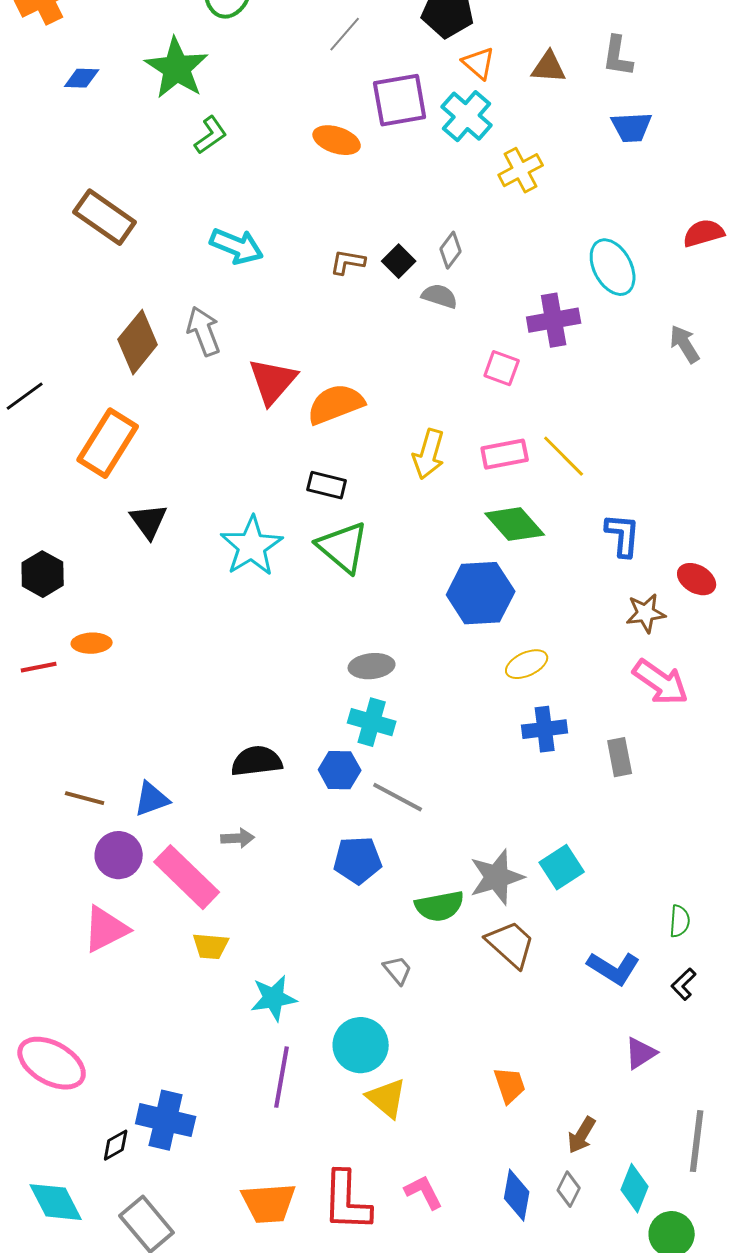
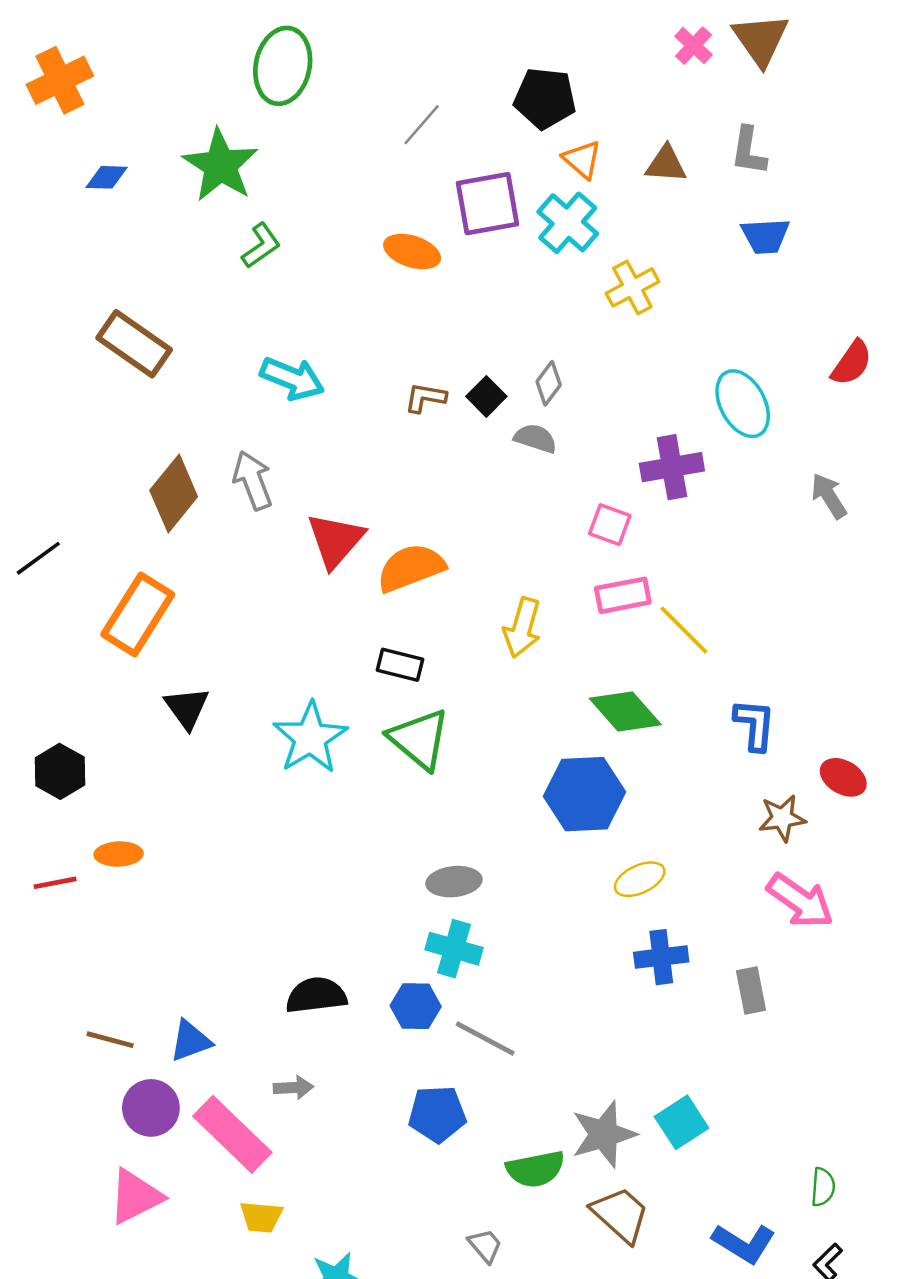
red semicircle: (704, 233) -> (852, 363), turned 141
pink rectangle: (505, 454) -> (623, 595), moved

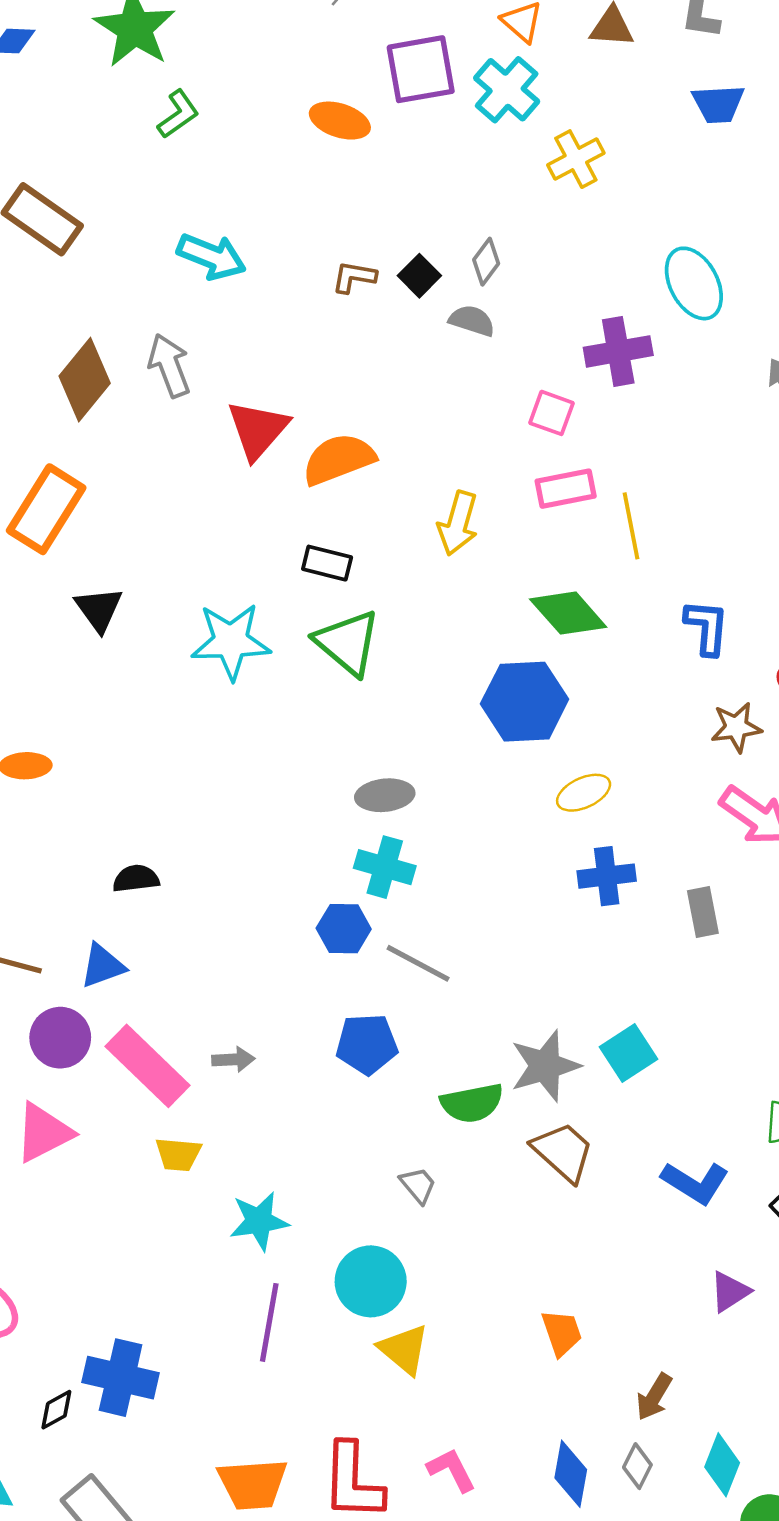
yellow line: (684, 630) -> (631, 526), turned 34
cyan star: (310, 738) -> (231, 641), turned 30
black semicircle: (316, 995) -> (136, 879), moved, size x0.7
gray arrow: (293, 1088) -> (233, 1059), moved

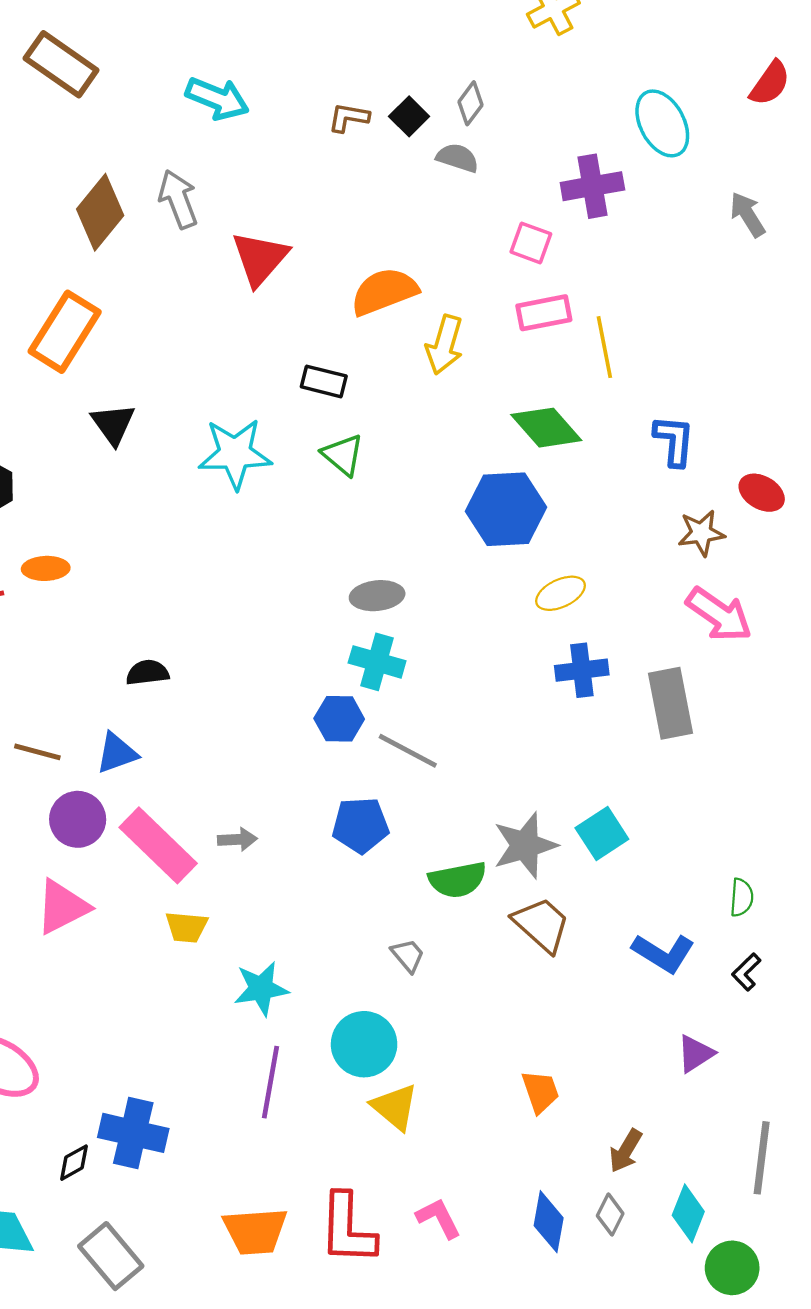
orange semicircle: (339, 459) -> (384, 291), moved
green triangle: (348, 643) -> (343, 455), size x0.7
gray rectangle: (703, 912) -> (671, 703), size x1.5

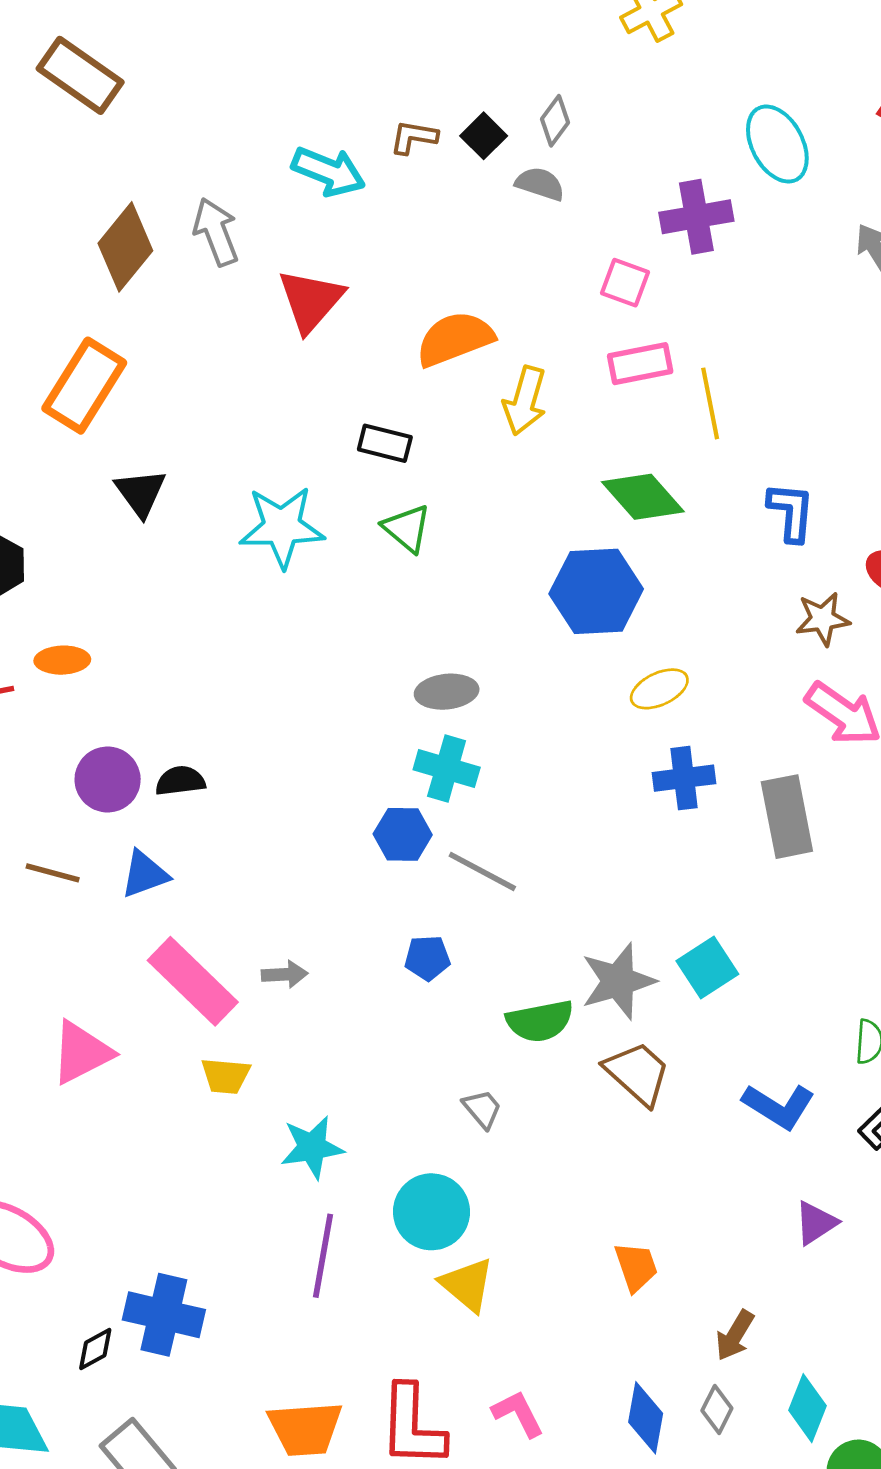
cyan arrow: (217, 99) -> (329, 171), moved
purple circle: (78, 819) -> (108, 779), moved
blue pentagon: (360, 825) -> (427, 958), size x0.7

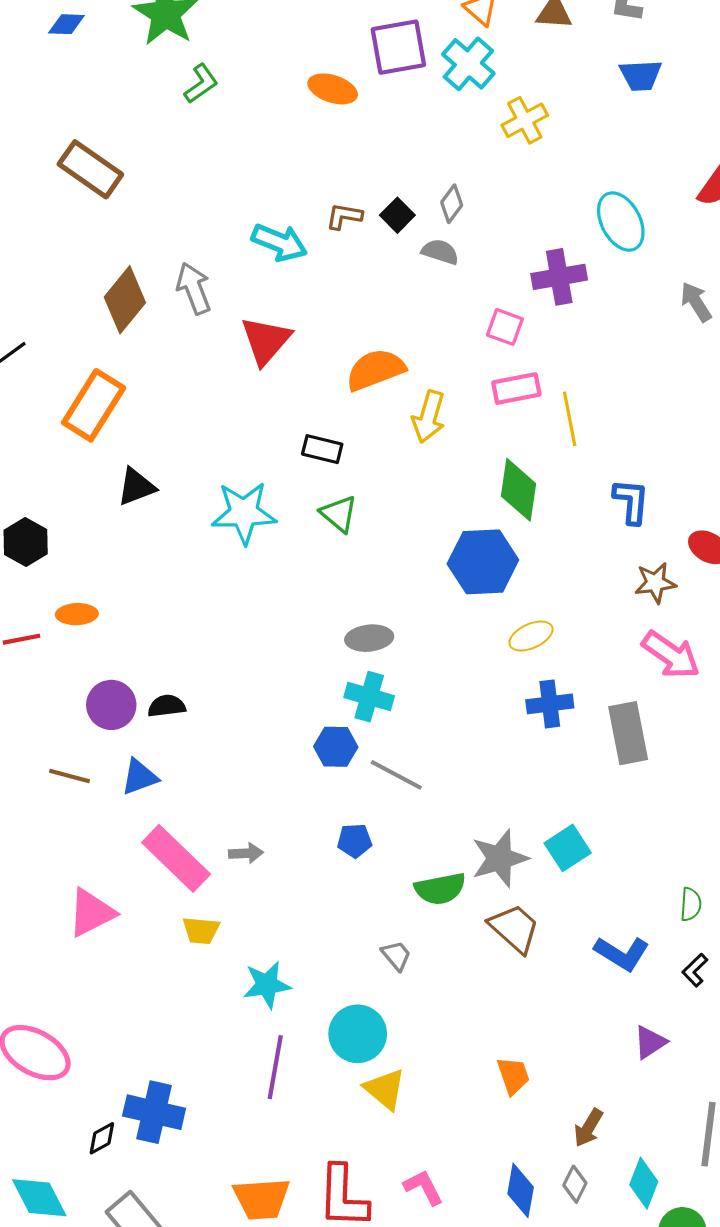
black triangle: (141, 493) -> (136, 487), turned 45
green diamond: (643, 497) -> (518, 490), turned 50

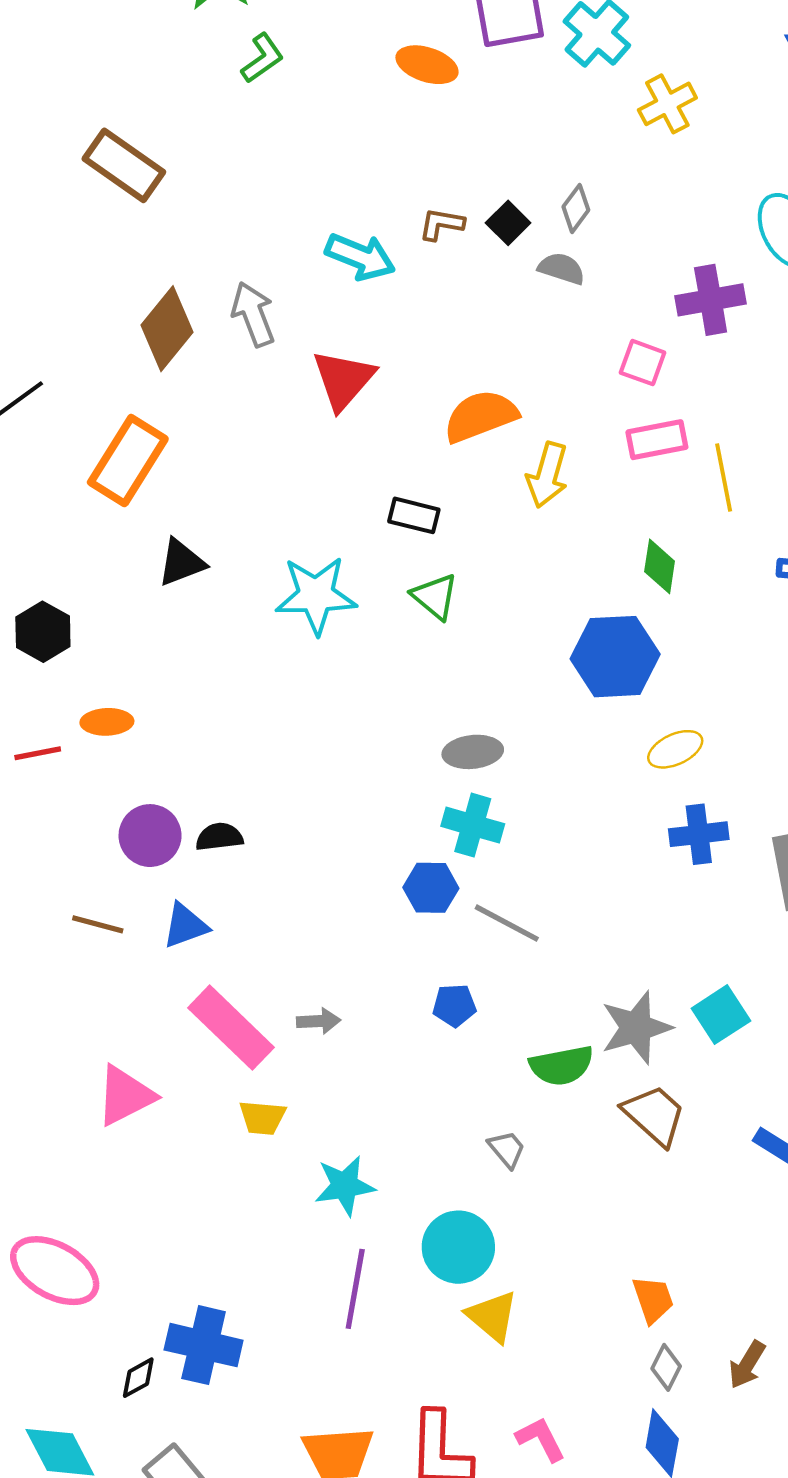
green diamond: (518, 490) -> (660, 566), size x0.7
gray diamond: (575, 1184) -> (666, 1367), moved

